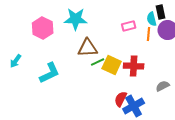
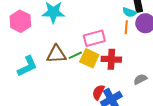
cyan semicircle: (152, 19) -> (129, 12), turned -56
pink rectangle: (129, 26) -> (94, 38), moved, size x1.5
brown triangle: (88, 48) -> (56, 54), moved

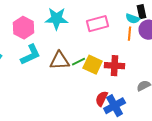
pink rectangle: (94, 38) -> (98, 24), moved
cyan L-shape: (27, 66) -> (31, 55), moved

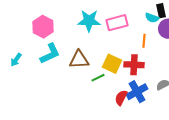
cyan star: (57, 19) -> (89, 21), moved
orange line: (130, 34) -> (144, 41), moved
green line: (79, 62) -> (98, 78), moved
blue cross: (115, 106) -> (137, 92), moved

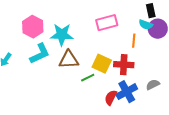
cyan semicircle: (152, 18) -> (146, 25), moved
cyan star: (89, 21) -> (62, 35), moved

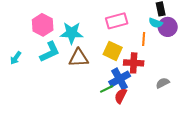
yellow square: (102, 64) -> (113, 51), moved
green line: (88, 78) -> (107, 89), moved
blue cross: (127, 92) -> (120, 79), moved

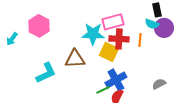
cyan star: (72, 33) -> (93, 34), moved
cyan L-shape: (50, 52) -> (46, 73), moved
cyan arrow: (16, 58) -> (12, 39), moved
red cross: (134, 63) -> (119, 39), moved

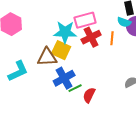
red cross: (119, 39) -> (91, 37), turned -30
yellow square: (109, 52) -> (61, 50), moved
blue cross: (116, 80) -> (64, 78), moved

